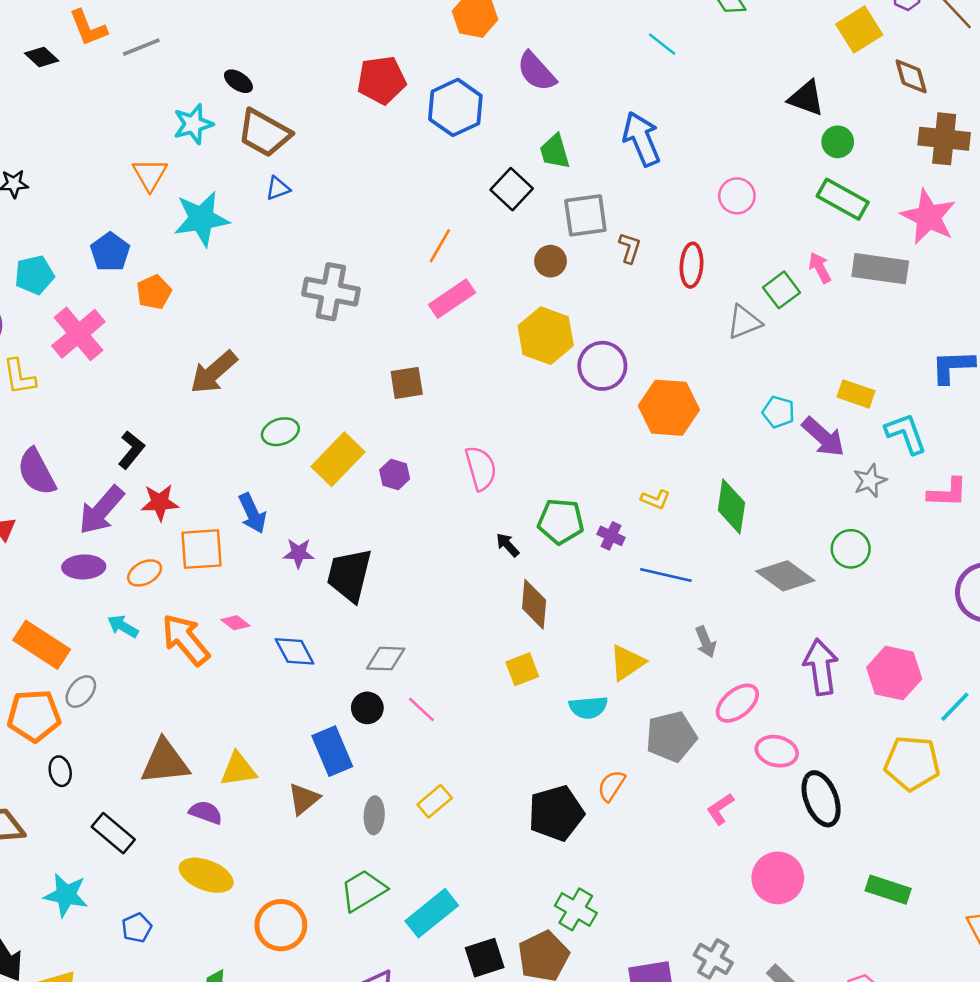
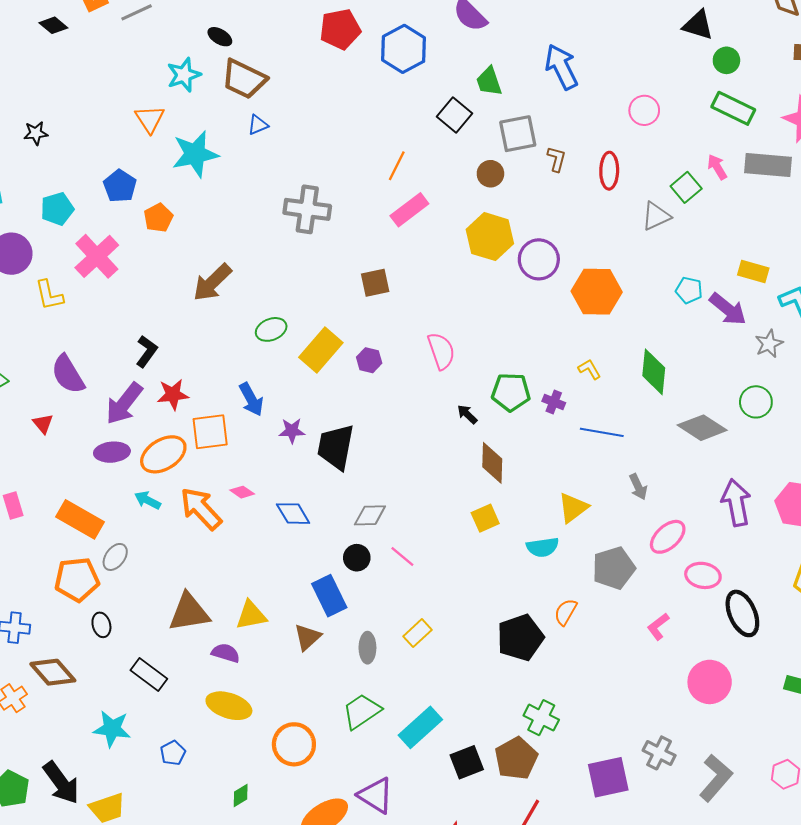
yellow L-shape: (655, 499) -> (590, 369), turned -140
orange ellipse: (145, 573) -> (163, 454), size x1.6

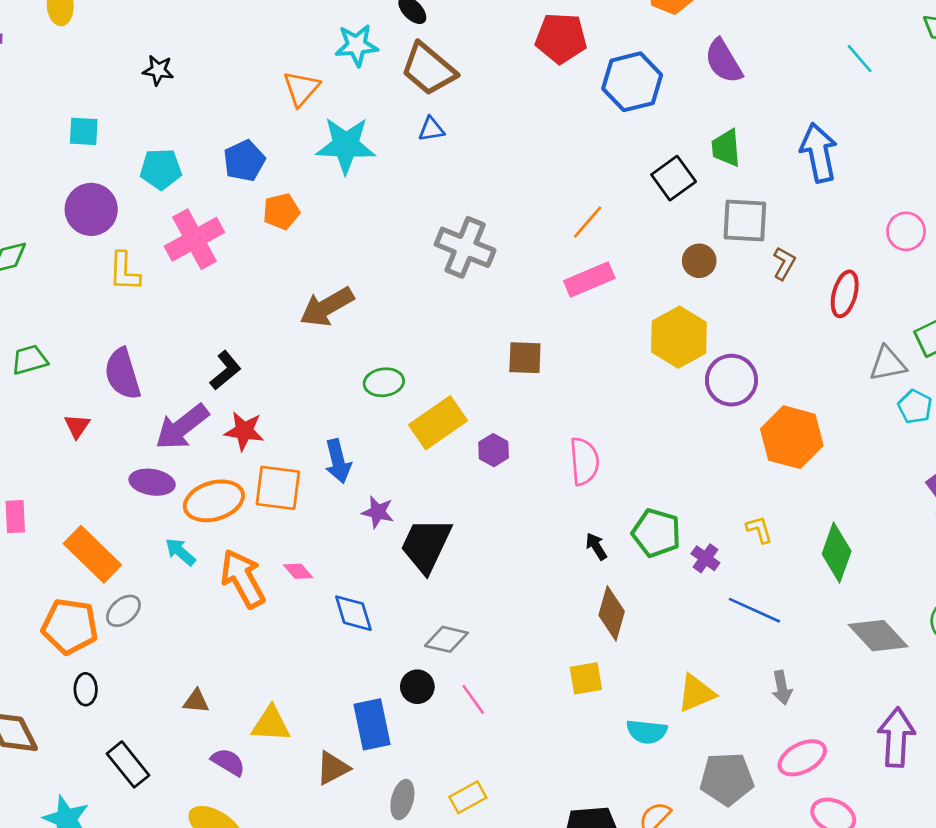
cyan pentagon: (689, 290) -> (915, 407), moved
brown triangle: (189, 612) -> (196, 701), size x0.5

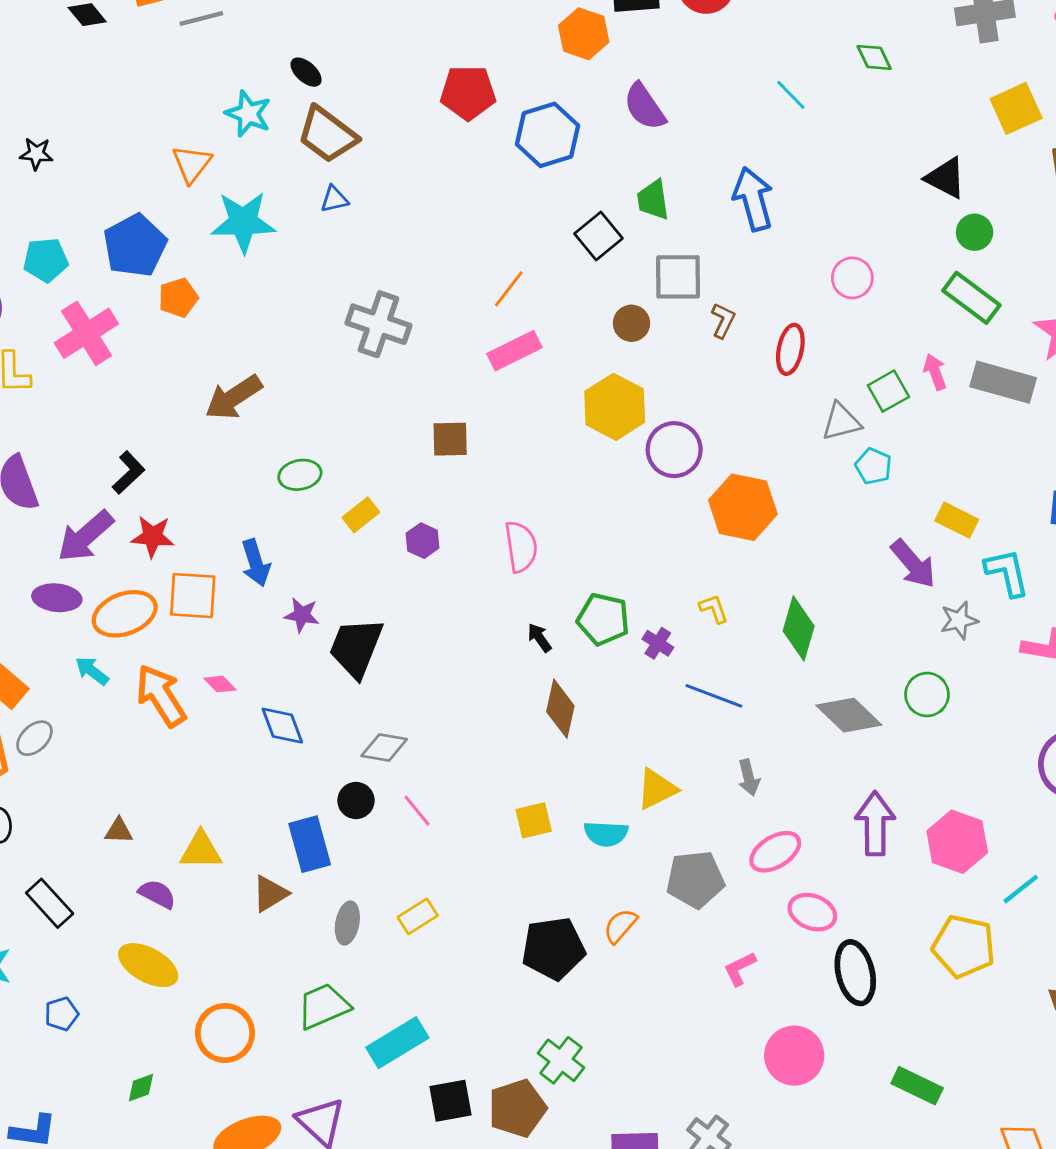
cyan star: (357, 45) -> (248, 114), turned 30
blue pentagon: (244, 161) -> (135, 246), size x1.4
yellow rectangle: (438, 423) -> (361, 515), size x0.6
yellow square: (586, 678) -> (534, 820), moved

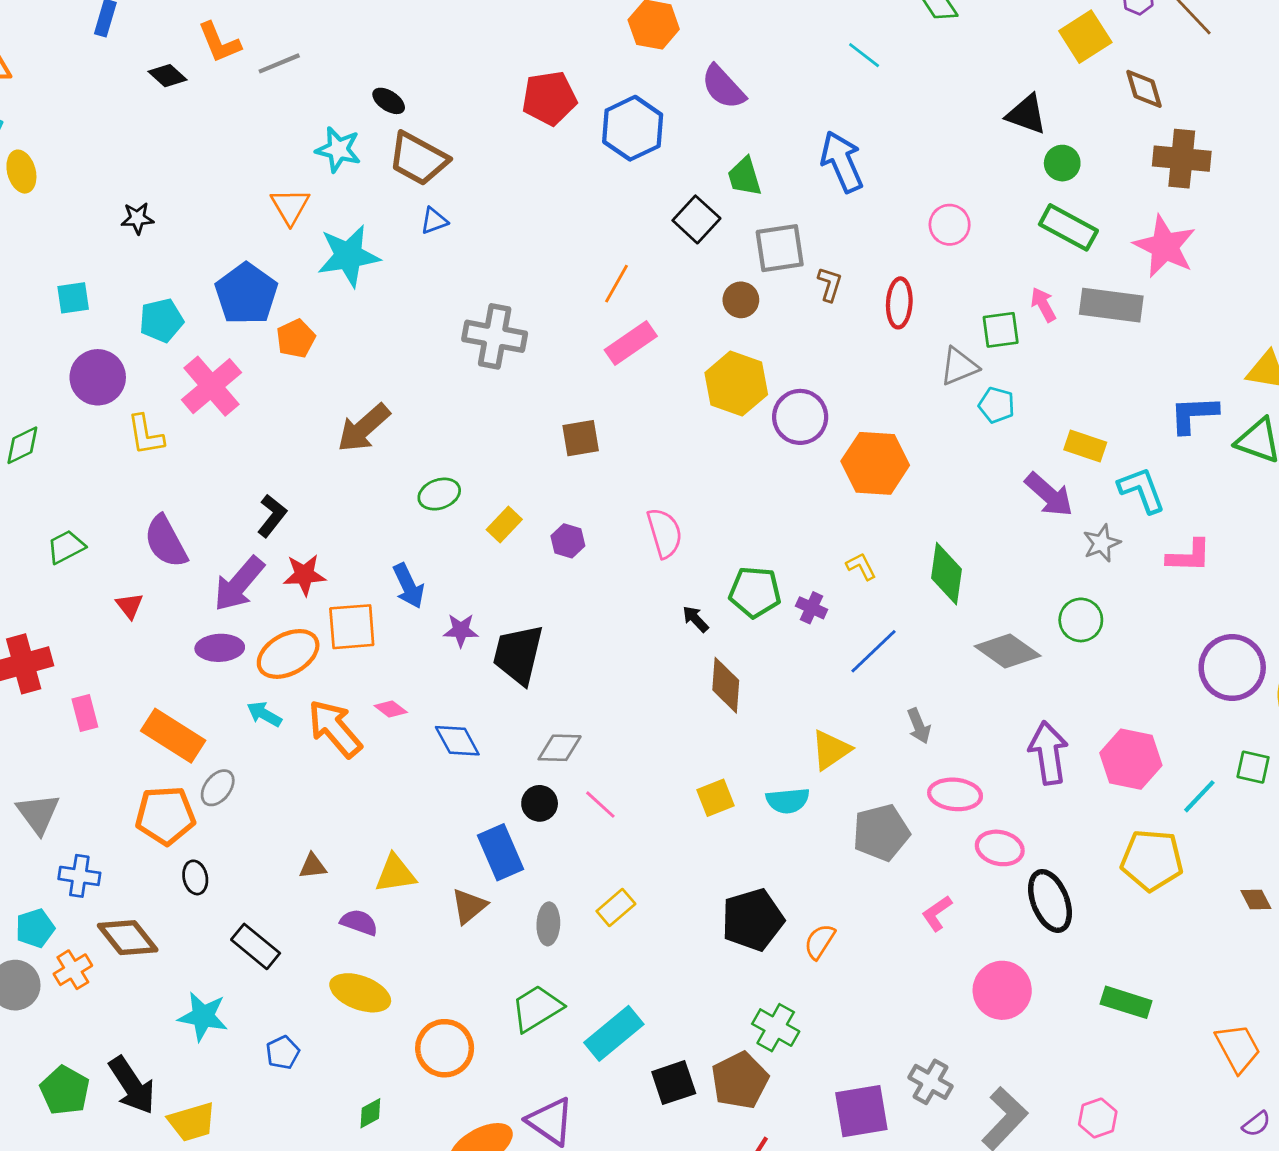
green square: (888, 391) -> (1001, 330), turned 30
blue line: (714, 696) -> (874, 651), turned -56
pink ellipse: (775, 852) -> (955, 794), turned 45
orange semicircle: (620, 926) -> (820, 942), moved

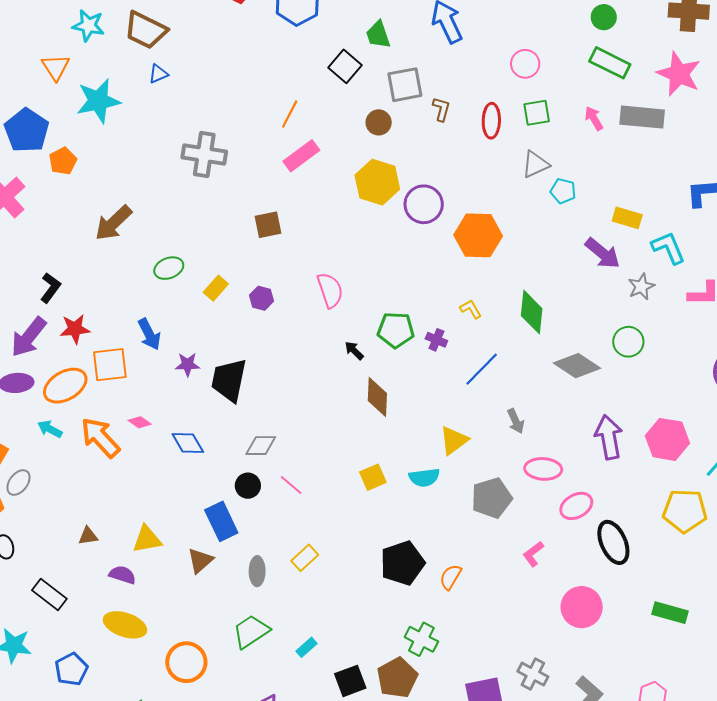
green square: (1001, 330) -> (537, 113), moved
pink ellipse: (1000, 848) -> (576, 506), turned -40
cyan rectangle: (614, 1033) -> (306, 647), size x0.5
blue pentagon: (283, 1053) -> (71, 669), size x1.4

